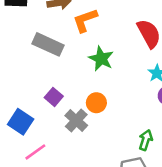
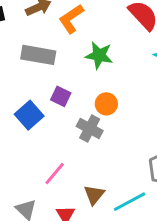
purple square: (54, 97) -> (61, 96), moved
blue square: (21, 122) -> (29, 115), moved, turned 30

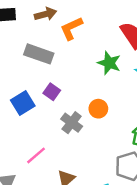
green star: (99, 55) -> (109, 63), moved
orange circle: (106, 104) -> (98, 109), moved

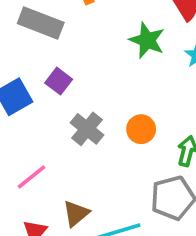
orange circle: (98, 109) -> (141, 129), moved

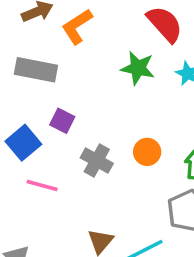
pink line: (31, 177) -> (42, 185), moved, turned 64

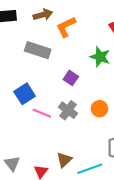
purple square: (62, 121) -> (71, 78), moved
pink line: (42, 185) -> (42, 113), moved

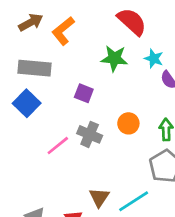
blue square: (25, 94) -> (27, 103), moved
pink line: (42, 113) -> (58, 146), turned -48

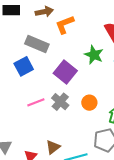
purple square: (84, 93) -> (65, 72), size x1.6

